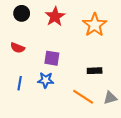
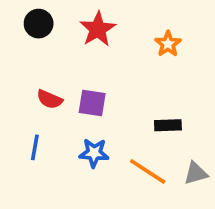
orange star: (95, 25) -> (168, 44), size x0.6
red semicircle: (17, 48) -> (50, 99), moved
blue star: (46, 80) -> (94, 153), moved

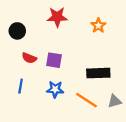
black circle: (39, 24) -> (17, 31), moved
red star: (98, 29) -> (57, 17), turned 30
black rectangle: (168, 125) -> (98, 73), size x1.5

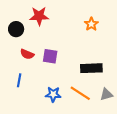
red star: (57, 17) -> (39, 16), moved
blue star: (55, 89) -> (53, 94), moved

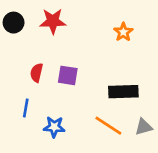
black circle: (16, 29) -> (14, 23), moved
red semicircle: (27, 54) -> (37, 73), turned 80
blue star: (53, 94) -> (54, 127), moved

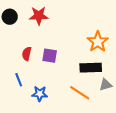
orange star: (123, 32) -> (98, 42), moved, size x1.5
blue line: (26, 108) -> (19, 80), turned -32
gray triangle: (144, 127) -> (106, 85), moved

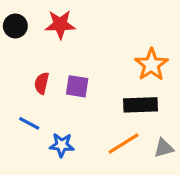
blue line: (19, 80) -> (29, 123), turned -40
gray triangle: (106, 85) -> (164, 148), moved
orange line: (80, 93) -> (124, 143), turned -65

